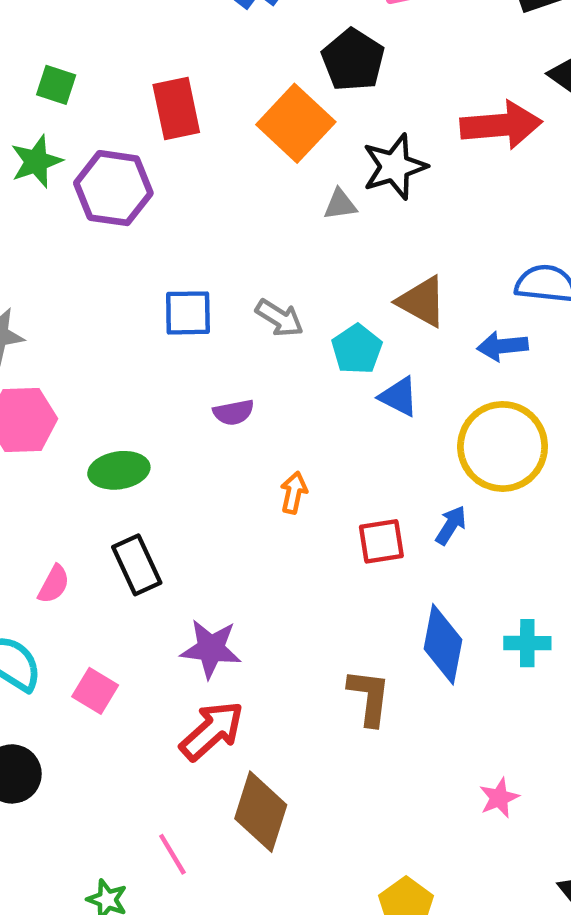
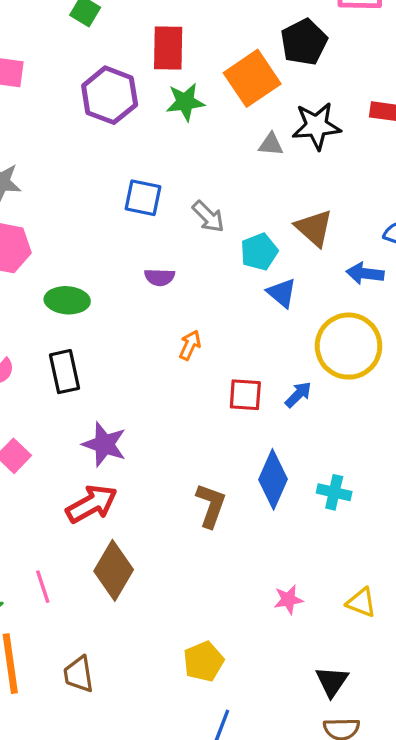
green star: (36, 161) -> (185, 102), moved

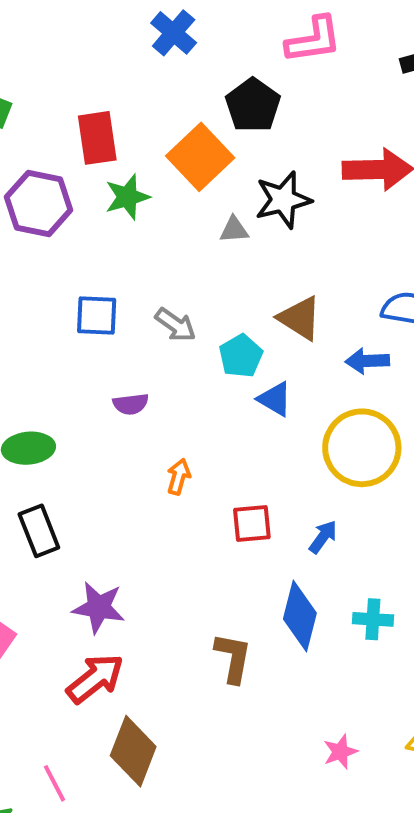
blue arrow: (298, 395) -> (323, 537), moved

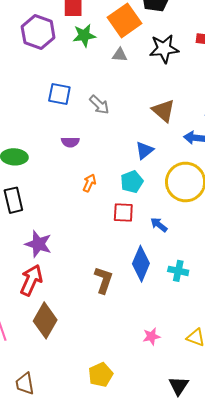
gray triangle: (234, 230) -> (120, 55), moved
cyan pentagon: (241, 356) -> (132, 182), moved
blue triangle: (275, 399) -> (145, 150), turned 42
blue arrow: (323, 537) -> (159, 225), turned -96
red arrow: (95, 678) -> (31, 280), turned -36

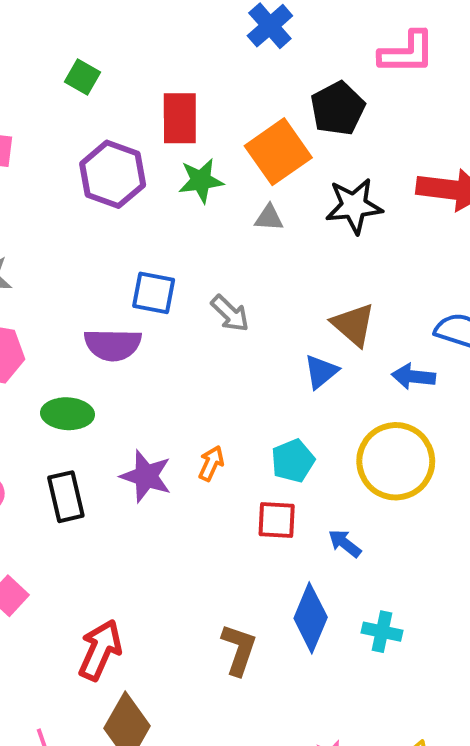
purple semicircle: (70, 142) -> (113, 345), moved, size x1.6
blue triangle: (145, 150) -> (321, 372), moved
purple star: (38, 244) -> (146, 476), moved

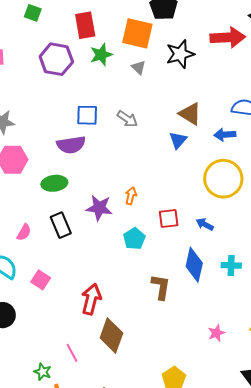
orange square: (278, 152) -> (137, 33), turned -32
gray triangle: (269, 218) -> (139, 67), turned 49
cyan pentagon: (293, 461) -> (134, 239), moved

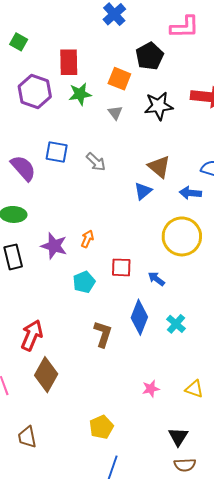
orange square: (137, 33) -> (119, 79), size x0.7
purple semicircle: (71, 145) -> (23, 168), moved, turned -132
cyan cross: (231, 265) -> (176, 324), turned 30

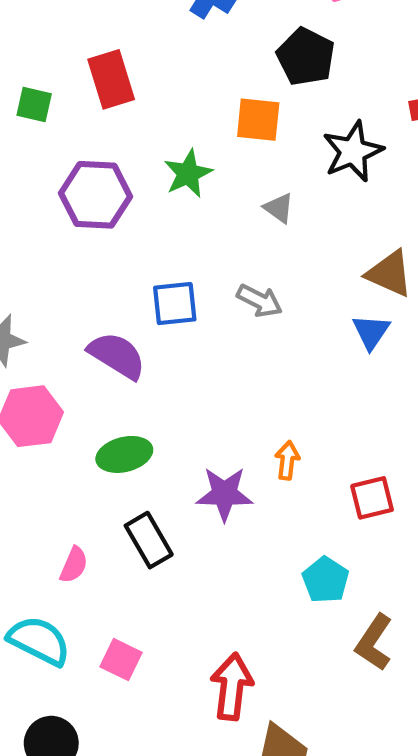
red rectangle: (69, 62) -> (111, 79), moved
gray triangle: (115, 113) -> (279, 208), moved
cyan pentagon: (84, 282) -> (326, 580), moved
brown L-shape: (103, 334) -> (374, 642), turned -148

